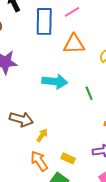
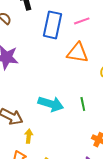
cyan arrow: (55, 82) -> (51, 104), moved
yellow arrow: (42, 135) -> (29, 136), turned -40

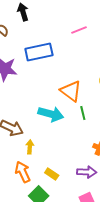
blue rectangle: (53, 25) -> (39, 52), moved, turned 68
orange triangle: (78, 53) -> (71, 91), moved, turned 30

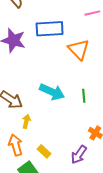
orange triangle: (71, 91) -> (79, 49), moved
purple arrow: (87, 172) -> (79, 155), turned 114

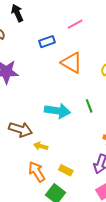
blue rectangle: (50, 29) -> (47, 42), moved, size x0.6
yellow arrow: (26, 121) -> (41, 146), turned -72

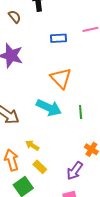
orange triangle: (72, 63) -> (61, 78), moved
yellow arrow: (41, 146) -> (32, 145), moved

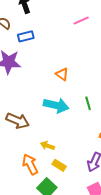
blue rectangle: (59, 38) -> (26, 36), moved
orange triangle: (61, 78) -> (62, 74), size x0.6

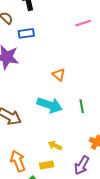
yellow arrow: (48, 146) -> (55, 145), moved
yellow rectangle: (59, 165) -> (47, 165), turned -48

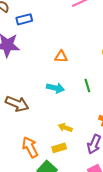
orange triangle: (59, 75) -> (61, 57), turned -32
cyan arrow: (50, 105) -> (55, 88), size x0.7

